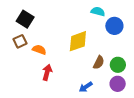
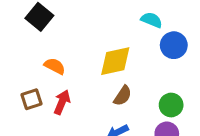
brown square: (20, 41) -> (31, 99), moved
brown semicircle: (99, 62) -> (123, 96), moved

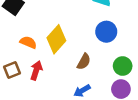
blue circle: (174, 45) -> (106, 32), moved
yellow diamond: (115, 61) -> (56, 39), moved, turned -32

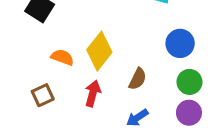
blue circle: (106, 32) -> (180, 43), moved
red arrow: (36, 70) -> (93, 93), moved

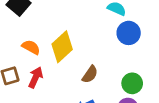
blue circle: (180, 43) -> (129, 33), moved
red arrow: (93, 93) -> (36, 77), moved

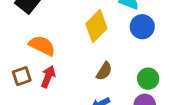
orange semicircle: (31, 47) -> (42, 46), size x1.4
yellow diamond: (62, 47) -> (96, 26), moved

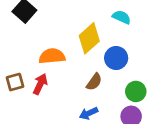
blue circle: (142, 27) -> (116, 58), moved
orange semicircle: (42, 46) -> (52, 56), moved, turned -35

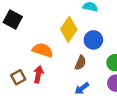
orange semicircle: (52, 56) -> (43, 50), turned 36

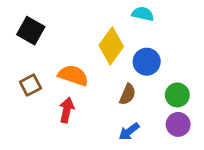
brown square: (18, 77) -> (30, 85), moved

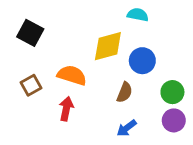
yellow diamond: (111, 46) -> (108, 46), turned 40

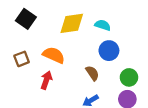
cyan semicircle: (138, 15) -> (103, 25), moved
yellow diamond: (108, 46) -> (72, 23), moved
brown semicircle: (125, 92) -> (92, 73), turned -63

